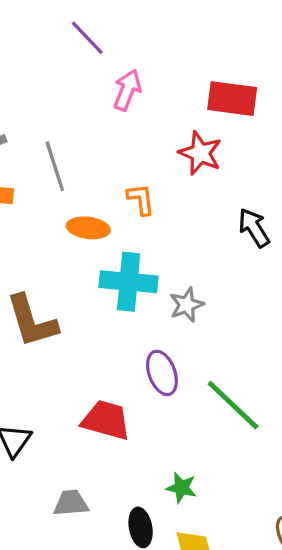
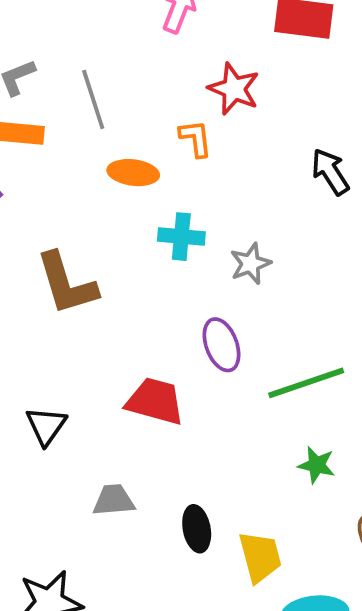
red star: (200, 153) -> (234, 89), moved
cyan cross: (129, 282) -> (181, 237), size x0.7
green line: (233, 405) -> (306, 383), turned -62
green star: (181, 488) -> (316, 465), moved

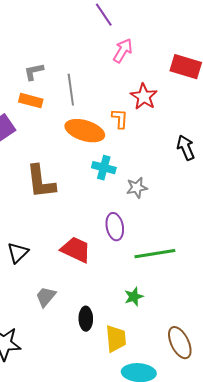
orange ellipse: (133, 173) -> (85, 131), size x1.5
green star: (316, 465) -> (134, 297), moved, turned 30
gray trapezoid: (114, 500) -> (46, 297), turned -55

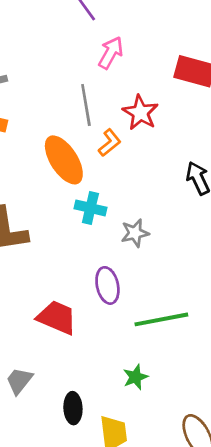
gray line: (71, 90) -> (86, 105), moved
orange L-shape: (120, 119) -> (110, 143), turned 50
orange ellipse: (85, 131) -> (64, 160), turned 42

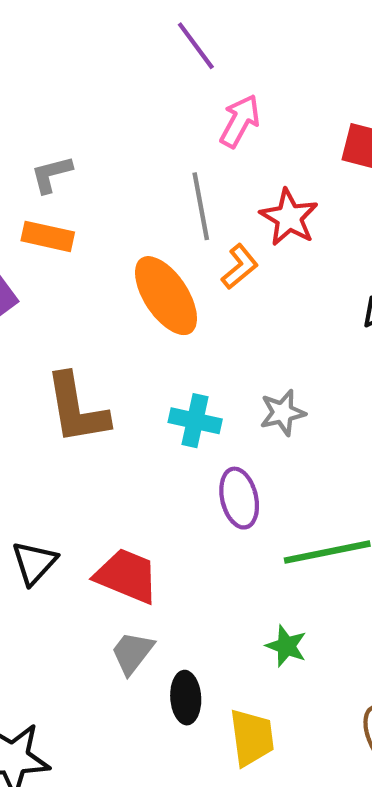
cyan cross: (90, 208) -> (195, 421), moved
red trapezoid: (57, 317) -> (127, 576), moved
green star: (135, 377) -> (286, 646), turned -30
gray trapezoid: (19, 381) -> (132, 653), moved

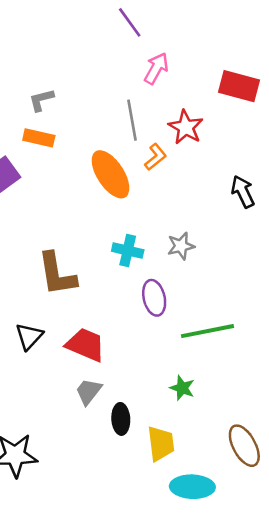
brown L-shape: (77, 409) -> (57, 274), moved

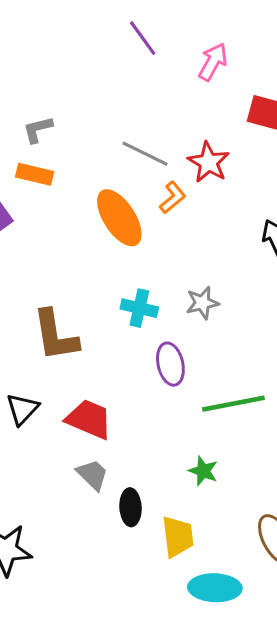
pink arrow: (156, 68) -> (213, 62), moved
gray line: (132, 120) -> (145, 154), turned -54
gray trapezoid: (89, 391) -> (92, 475), turned 96

